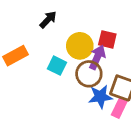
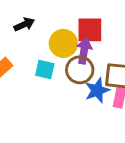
black arrow: (48, 20) -> (24, 24), turned 36
red square: (107, 39) -> (90, 30), size x1.4

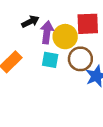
purple arrow: (84, 51) -> (47, 32), moved

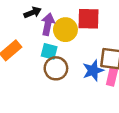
brown circle: (80, 59) -> (56, 68), moved

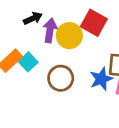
red square: (88, 19) -> (94, 23), turned 30
cyan square: (49, 51) -> (28, 62), moved, turned 35

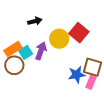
purple arrow: (50, 30) -> (41, 51), moved
brown circle: (61, 78) -> (14, 65), moved

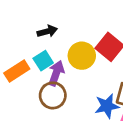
cyan square: (26, 52) -> (43, 61), moved
brown circle: (14, 65) -> (53, 95), moved

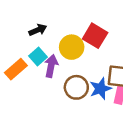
brown circle: (53, 95) -> (76, 87), moved

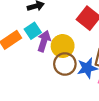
yellow circle: (72, 47) -> (63, 46), moved

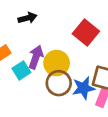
cyan square: (33, 31) -> (21, 70), moved

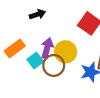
brown circle: (59, 83) -> (54, 65), moved

